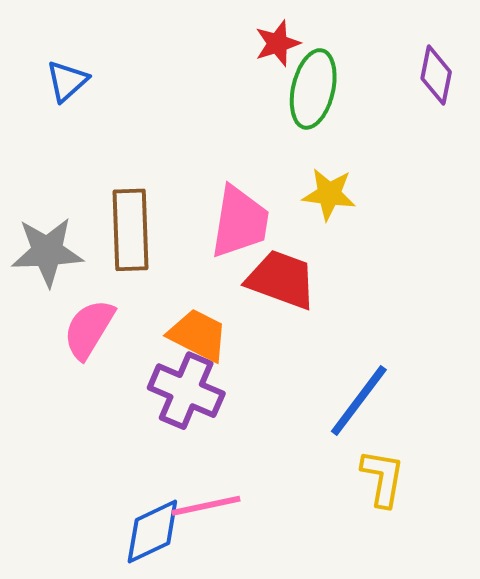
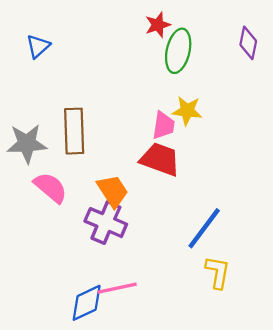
pink trapezoid: (240, 222) -> (163, 125), moved, size x0.7
pink semicircle: (89, 329) -> (50, 188), turned 99
orange trapezoid: (198, 335) -> (113, 191), turned 30

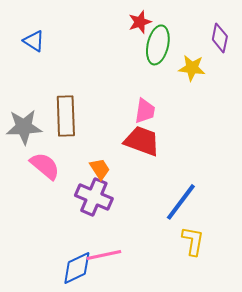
blue triangle: (38, 46) -> (34, 41), turned -45
yellow star: (187, 111) -> (192, 68), moved
orange trapezoid: (113, 191) -> (100, 169), size x0.7

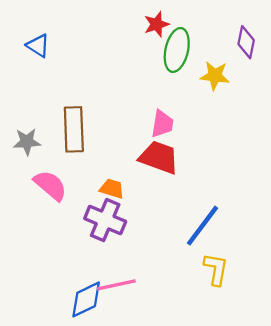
gray star: (24, 127) -> (27, 142), size x0.7
orange trapezoid: (100, 169) -> (112, 189), turned -40

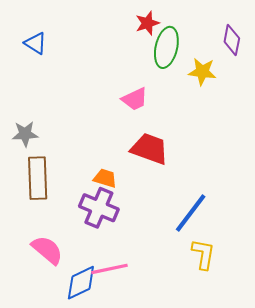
pink trapezoid: (162, 124) -> (135, 99), moved, turned 56
brown rectangle: (74, 129) -> (38, 178), moved
pink semicircle: (50, 185) -> (47, 250), moved

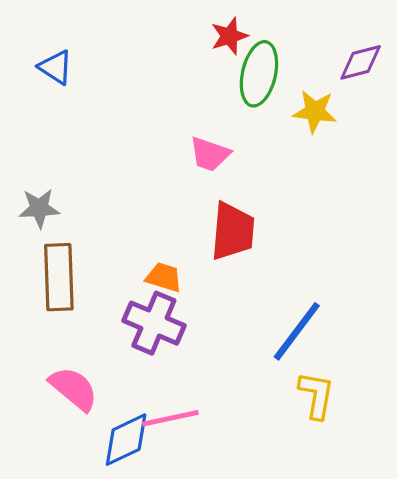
purple diamond: (232, 40) -> (361, 62), turned 64
pink trapezoid: (135, 99) -> (210, 154), turned 44
red trapezoid: (150, 149) -> (233, 231), turned 75

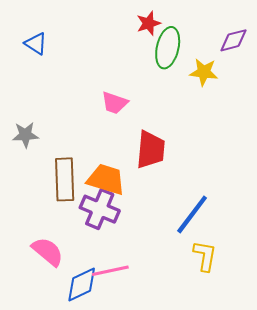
pink trapezoid: (210, 154) -> (115, 103), moved
brown rectangle: (59, 277) -> (65, 179), moved
orange trapezoid: (164, 277) -> (106, 179), size x1.6

